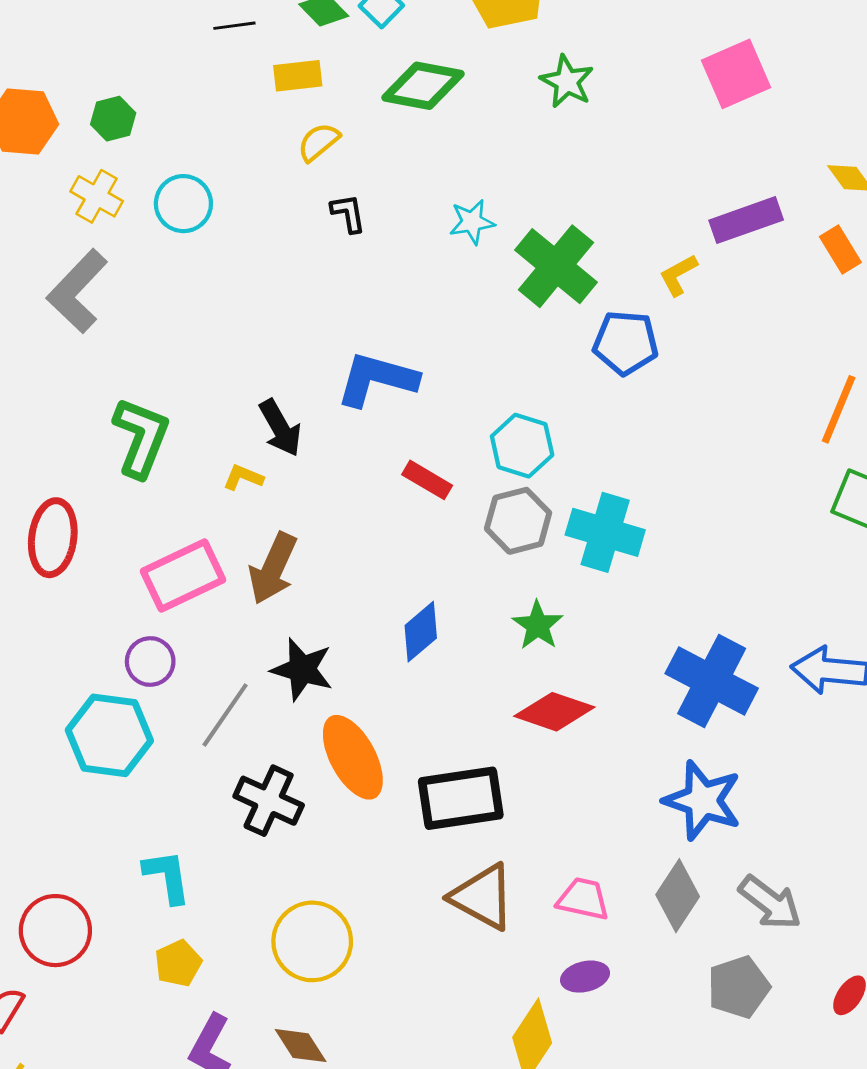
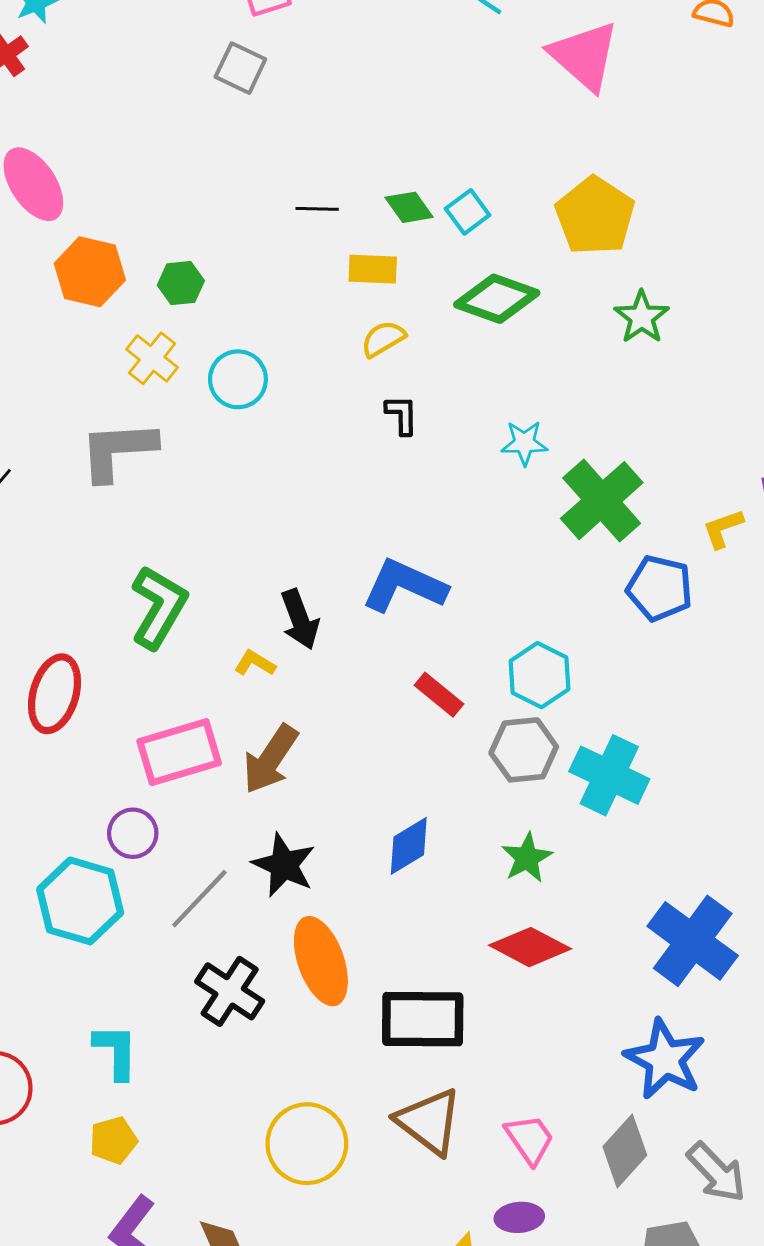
gray L-shape: (77, 291) -> (118, 450), turned 34
pink trapezoid: (583, 899) -> (530, 1139), turned 34
yellow circle: (312, 941) -> (307, 1144), moved

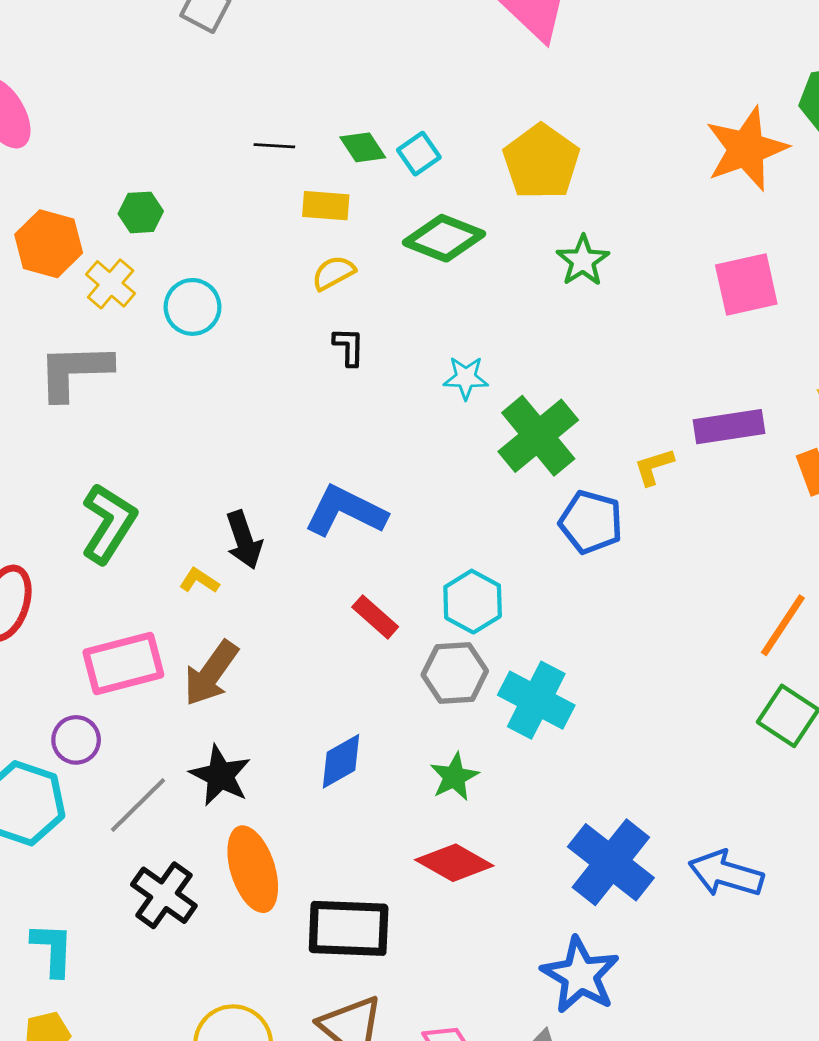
orange hexagon: (90, 272) -> (49, 244), moved

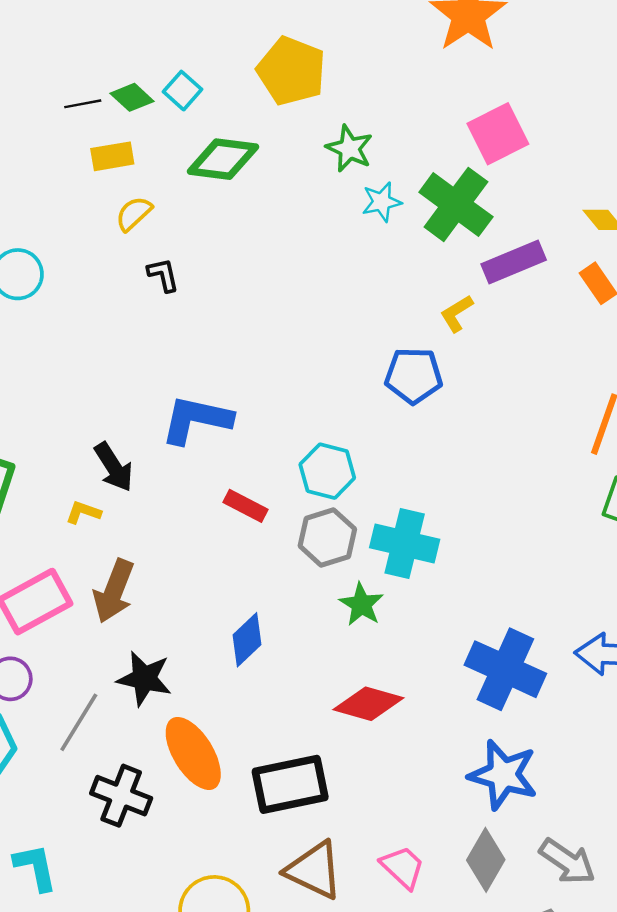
black line: (274, 146) -> (83, 104), moved
cyan star: (466, 378) -> (382, 202), moved
green cross: (538, 436) -> (456, 204), moved
green star: (454, 777) -> (361, 604), moved

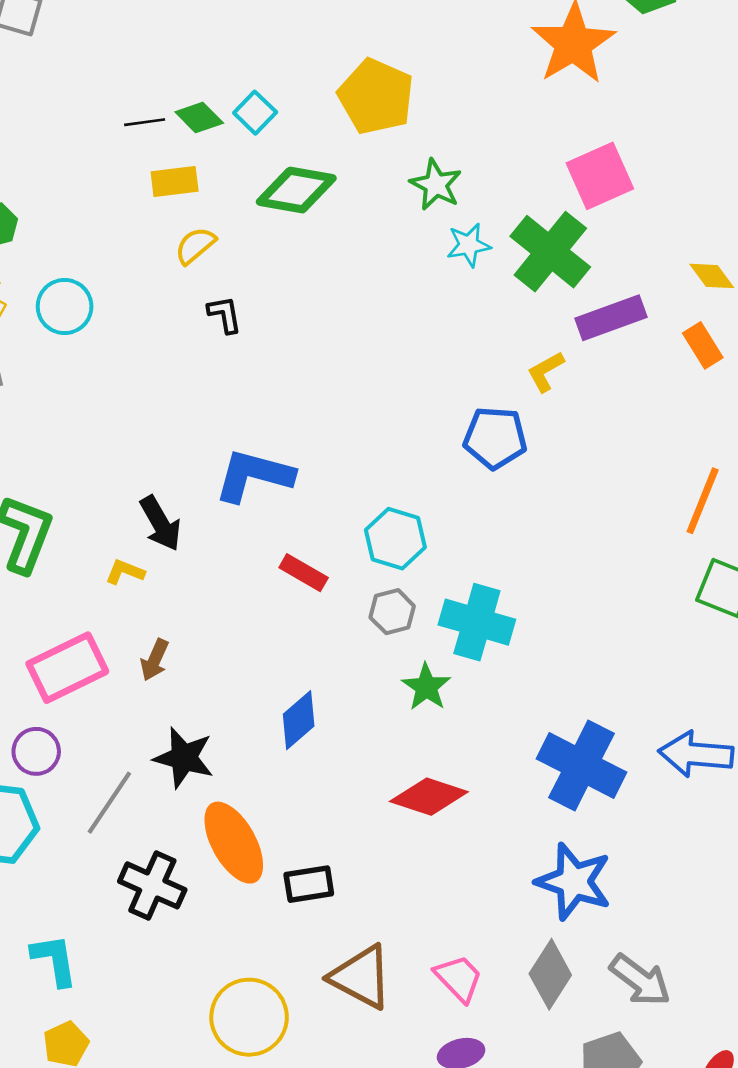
gray hexagon: (327, 538) -> (392, 612), size x0.7
brown arrow: (114, 591) -> (155, 660), size x0.6
black rectangle: (290, 784) -> (309, 884), moved, size x0.6

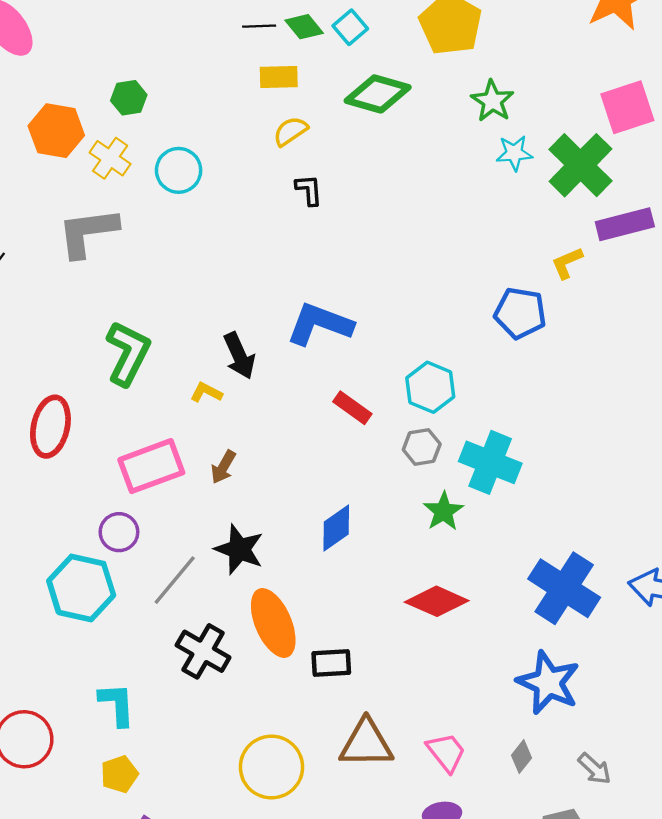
gray diamond: (550, 974) -> (522, 757), size x0.6
brown triangle: (361, 977) -> (366, 743), turned -34
gray arrow: (640, 980) -> (595, 769), size x0.7

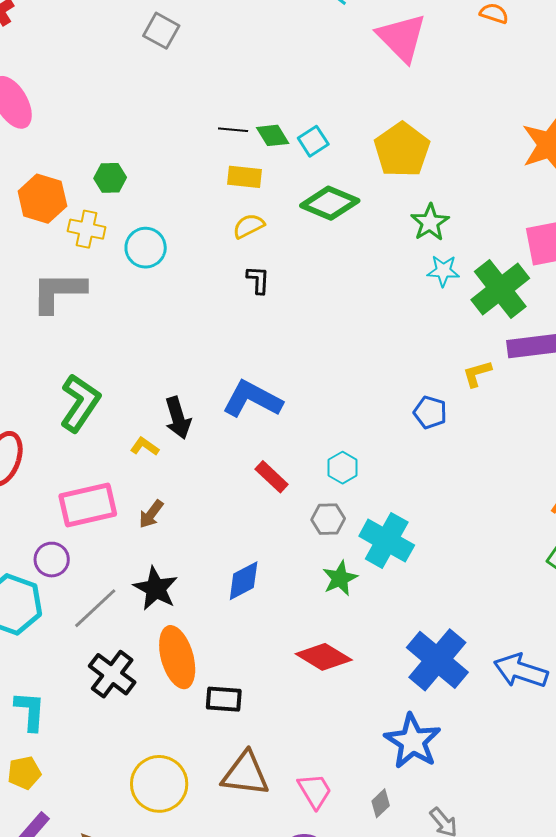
yellow cross: (110, 158) -> (87, 229), turned -30
blue pentagon: (520, 313) -> (430, 412), size x0.7
cyan hexagon: (430, 387) -> (343, 468), size x0.7

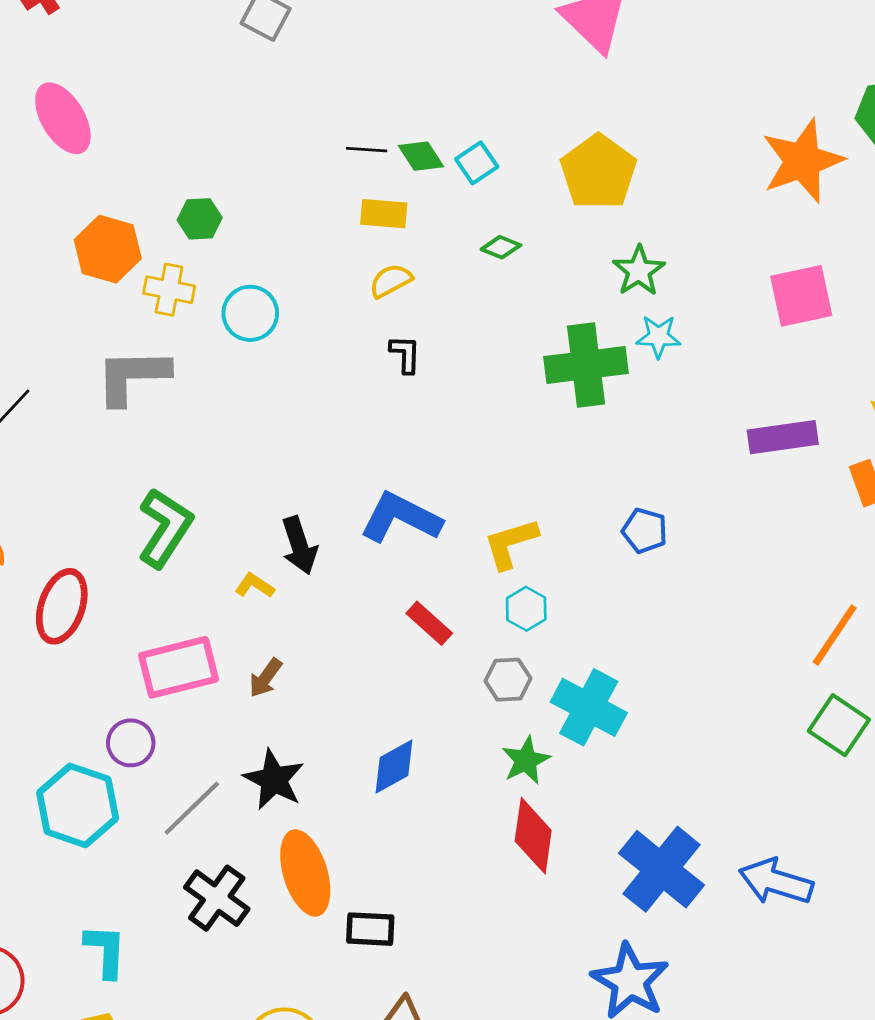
green diamond: (330, 203) -> (501, 247), size x0.5
green cross: (500, 289) -> (586, 365), moved, turned 32
yellow L-shape: (477, 374) -> (511, 543), moved, size x1.4
red diamond: (324, 657) -> (533, 836), moved, turned 68

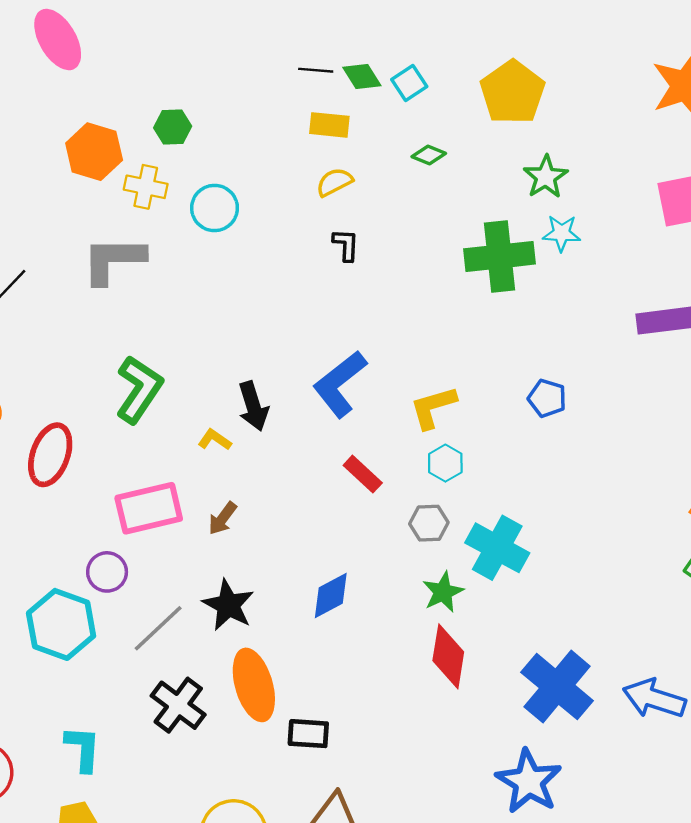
blue L-shape: (401, 518) -> (340, 384), turned -66

